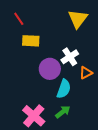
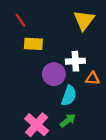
white cross: (70, 57) -> (75, 61), turned 30
orange triangle: (86, 73) -> (93, 78), turned 32

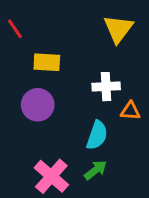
red line: (20, 20) -> (15, 29), moved
purple circle: (54, 74) -> (38, 105), moved

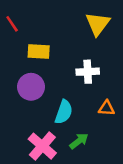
orange triangle: (130, 111) -> (107, 108), moved
cyan semicircle: (97, 135) -> (64, 112), moved

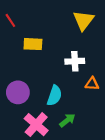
purple circle: (31, 87) -> (18, 92), moved
orange triangle: (107, 108) -> (92, 84), moved

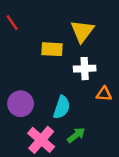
yellow triangle: (83, 20) -> (82, 31), moved
yellow rectangle: (33, 44) -> (52, 49), moved

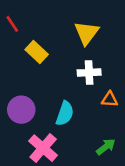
yellow rectangle: (52, 49) -> (37, 52), moved, turned 40
green arrow: (76, 135) -> (106, 147), moved

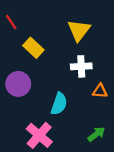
purple circle: (21, 110) -> (18, 84), moved

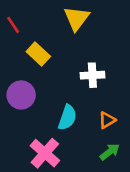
yellow triangle: (79, 30) -> (77, 18), moved
orange triangle: (100, 91) -> (107, 120), moved, turned -35

